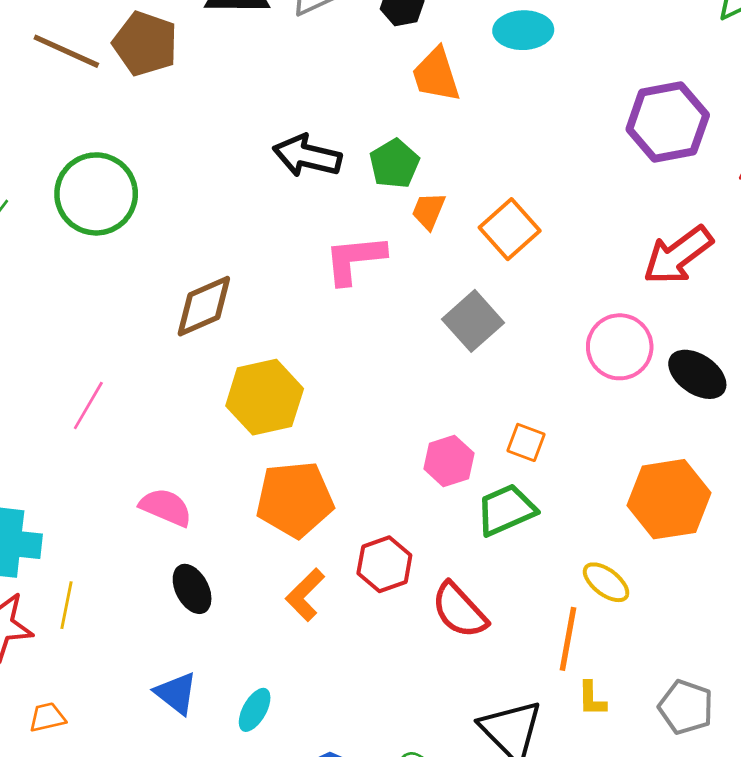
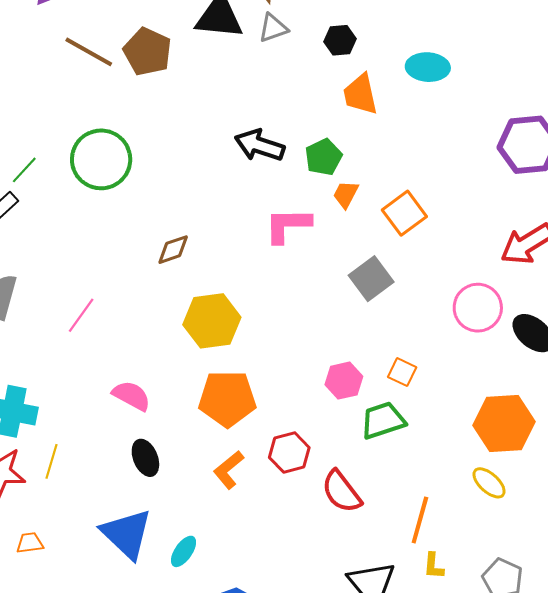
brown diamond: (204, 306) -> (173, 250), size x0.7
yellow ellipse: (606, 582) -> (489, 483), moved
blue triangle: (176, 693) -> (127, 534), size x1.6

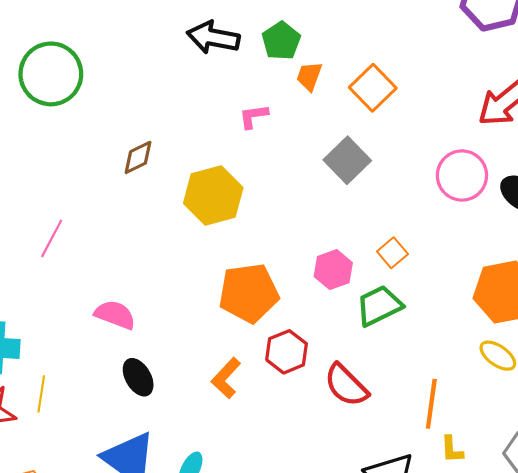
pink L-shape: (288, 225) -> (254, 116), size x0.6
yellow hexagon: (212, 321) -> (213, 196), moved
orange square: (402, 372) -> (392, 253), turned 32
orange pentagon: (227, 399) -> (249, 293), moved

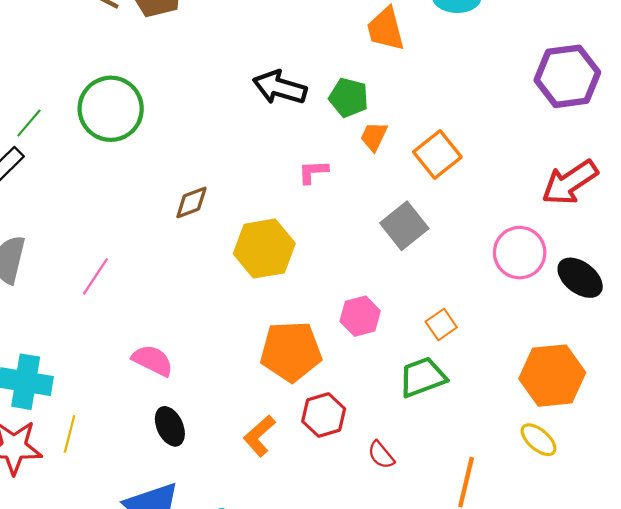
green pentagon: (281, 41) -> (349, 98), turned -30
pink hexagon: (333, 270) -> (360, 316), moved
red semicircle: (346, 385) -> (381, 455), size x0.6

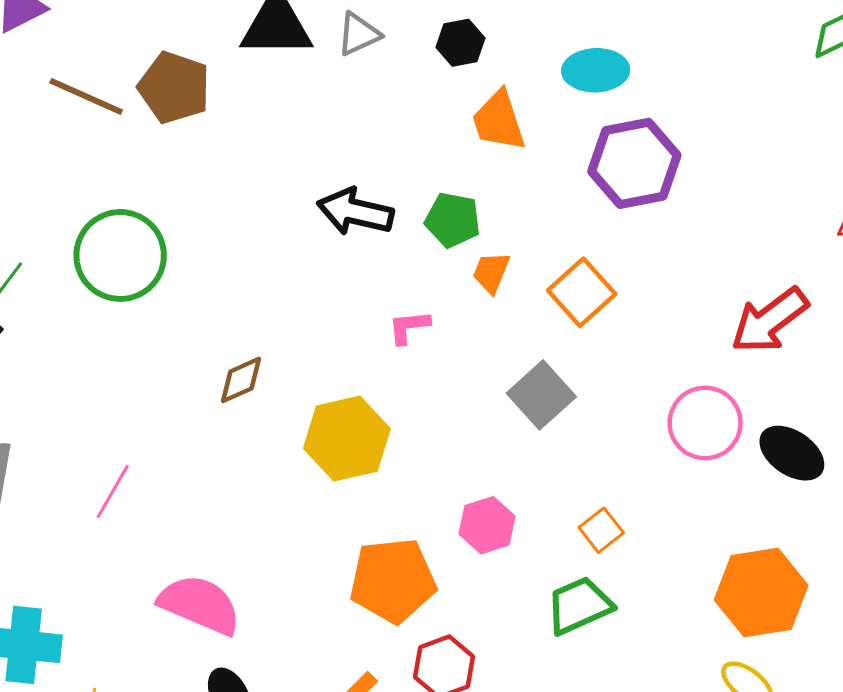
purple hexagon: (567, 76) -> (634, 163), moved
pink semicircle: (153, 360) -> (200, 605), size x1.4

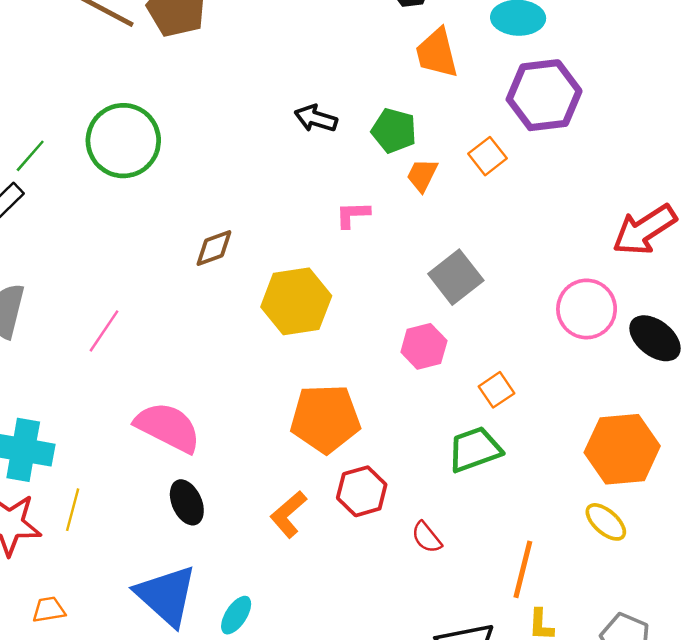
black arrow: (355, 212) -> (316, 118), size x0.7
orange square: (582, 292) -> (488, 156), moved, size x0.7
pink hexagon: (487, 525) -> (424, 346), moved

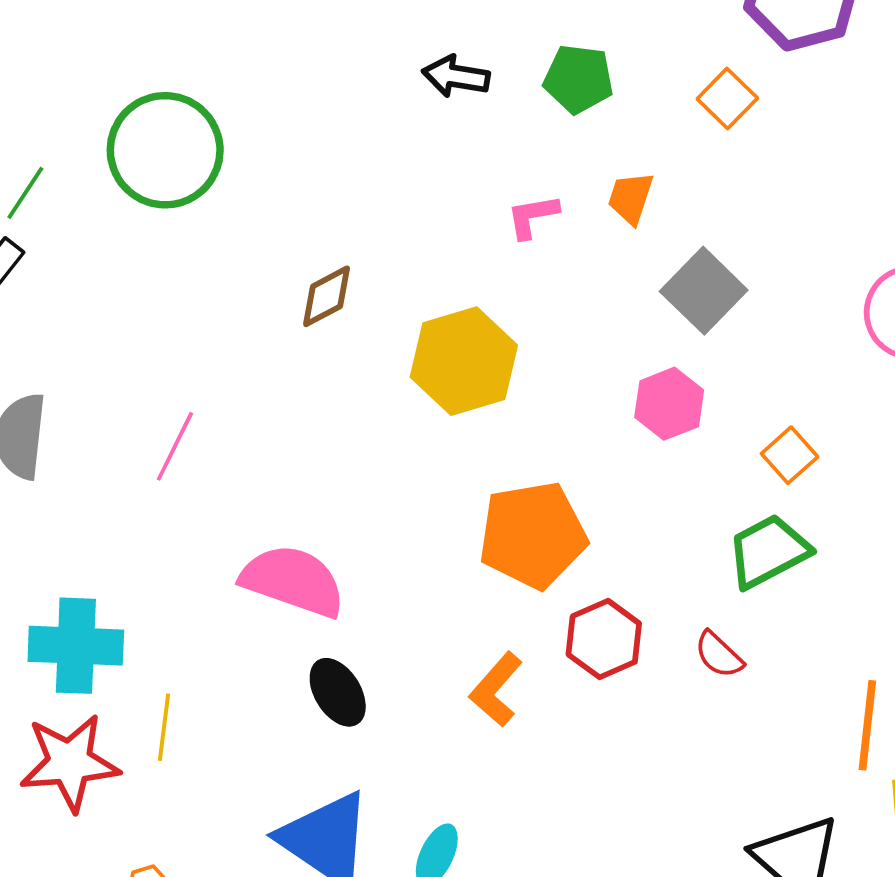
orange trapezoid: (422, 175) -> (631, 198), moved
red semicircle: (427, 537) -> (719, 655), moved

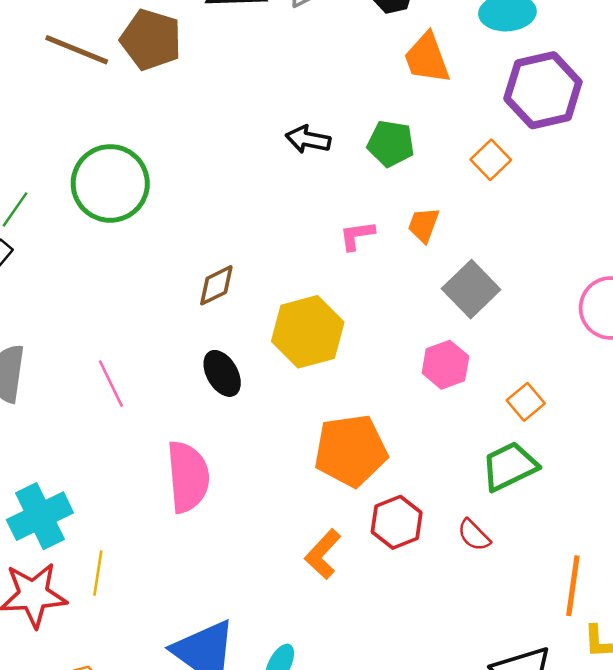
pink line: (175, 446) -> (111, 384), turned -54
pink semicircle: (293, 581) -> (188, 477), turned 64
cyan cross: (76, 646) -> (40, 516), turned -30
black ellipse: (338, 692) -> (222, 373), moved

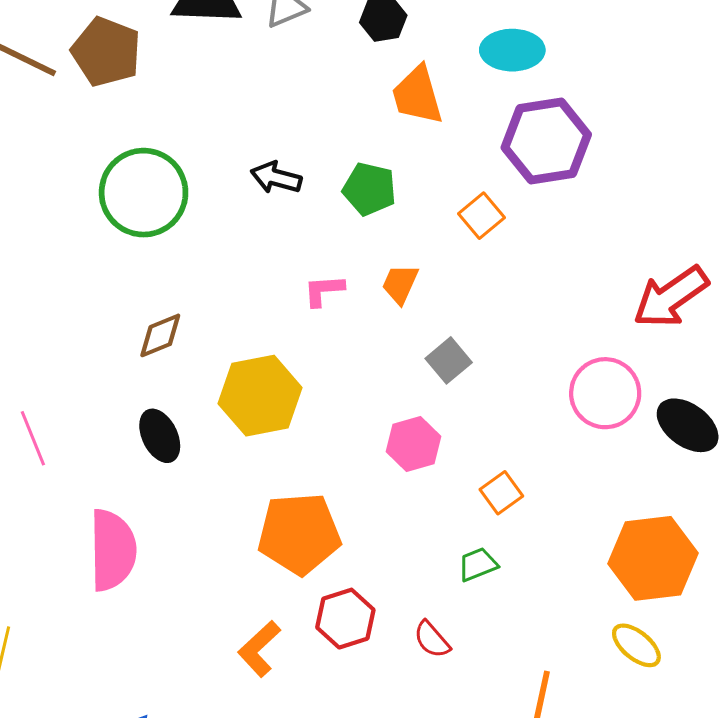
green circle: (110, 183) -> (144, 193), moved
gray square: (471, 289) -> (449, 360), size x0.7
green trapezoid: (509, 466) -> (478, 564), size x0.6

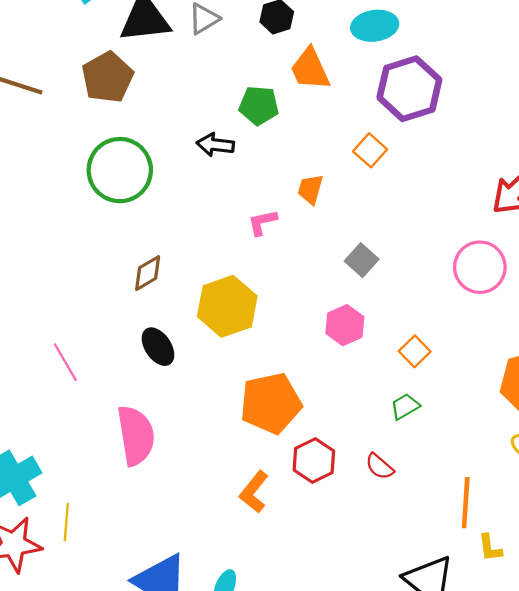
brown pentagon: (106, 52) -> (107, 77), moved, turned 30
green pentagon: (369, 189) -> (259, 105), moved
orange trapezoid: (400, 284) -> (310, 189), moved

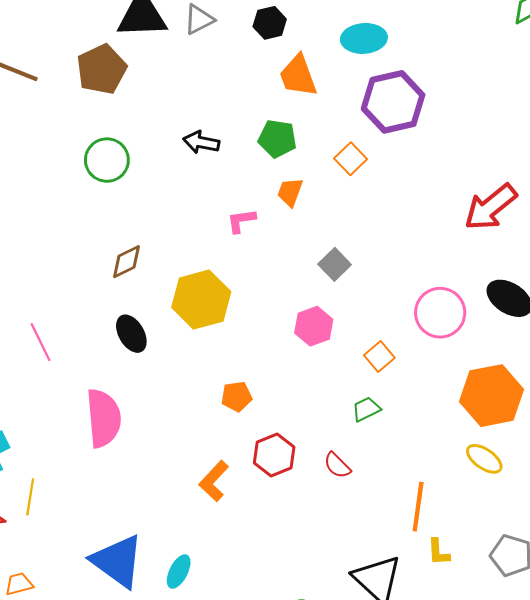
green pentagon: (259, 105) -> (277, 139), moved
green circle: (120, 170) -> (107, 160), size x0.7
pink circle: (480, 267) -> (440, 313), moved
orange pentagon: (271, 403) -> (236, 396), size x0.5

